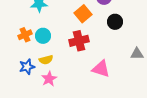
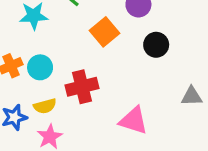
red cross: (79, 41) -> (82, 87), moved

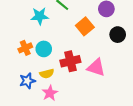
pink triangle: (134, 121) -> (96, 67), moved

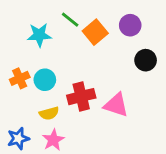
orange square: (85, 26) -> (95, 32), moved
blue star: (27, 81) -> (18, 139), moved

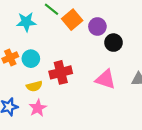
purple circle: (130, 25) -> (97, 26), moved
pink triangle: (116, 105) -> (105, 79), moved

